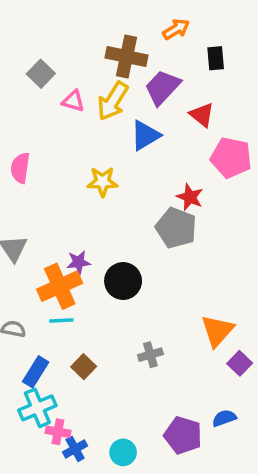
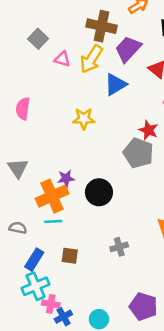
brown square: (84, 367) -> (70, 256), turned -36

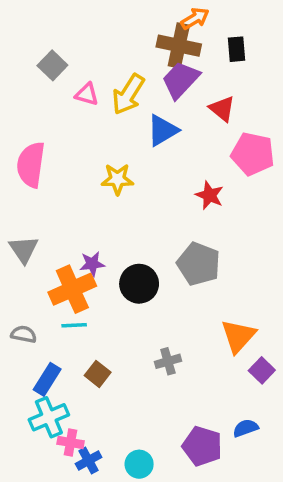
brown cross: (101, 26) -> (179, 46), moved
pink semicircle: (23, 109) -> (31, 165), size x1.4
gray pentagon: (138, 153) -> (199, 264), moved
brown square: (70, 256) -> (98, 374), turned 30

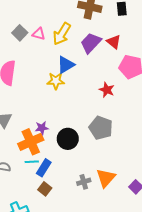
gray square: (52, 65) -> (20, 33), moved
purple trapezoid: (181, 80) -> (91, 43), moved
blue triangle: (163, 130) -> (66, 65), moved
orange triangle: (238, 336) -> (106, 178), moved
blue rectangle: (47, 379) -> (44, 168), moved

